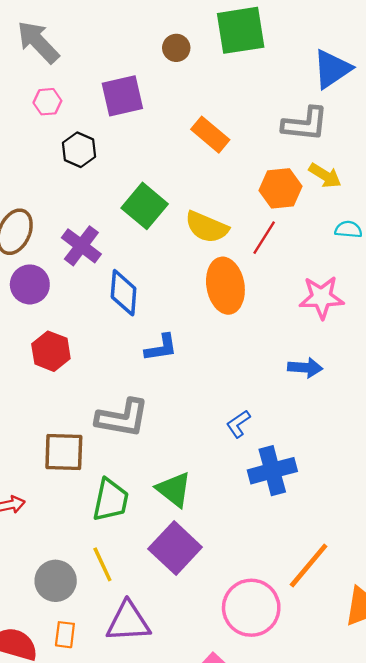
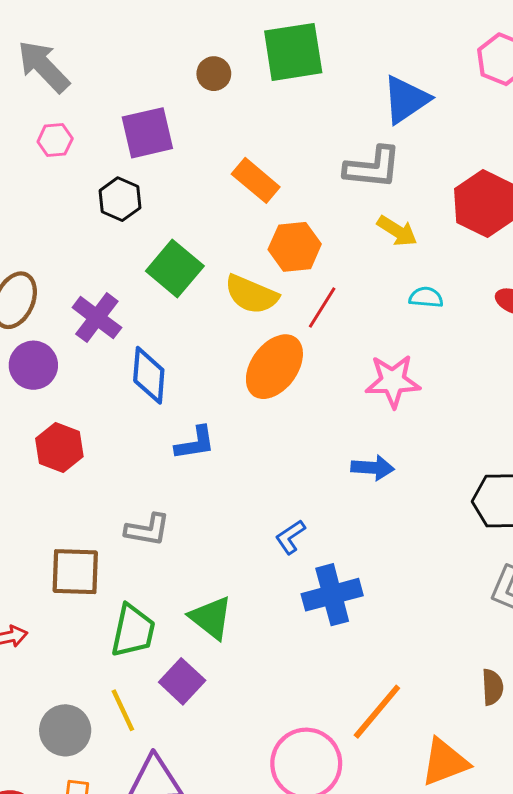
black hexagon: (79, 150) -> (120, 199), moved
orange hexagon: (280, 188) -> (295, 247), moved
orange ellipse: (225, 286) -> (274, 367), turned 46
gray L-shape: (122, 418) -> (147, 530), size x0.7
purple square: (175, 548) -> (182, 681), moved, size x0.7

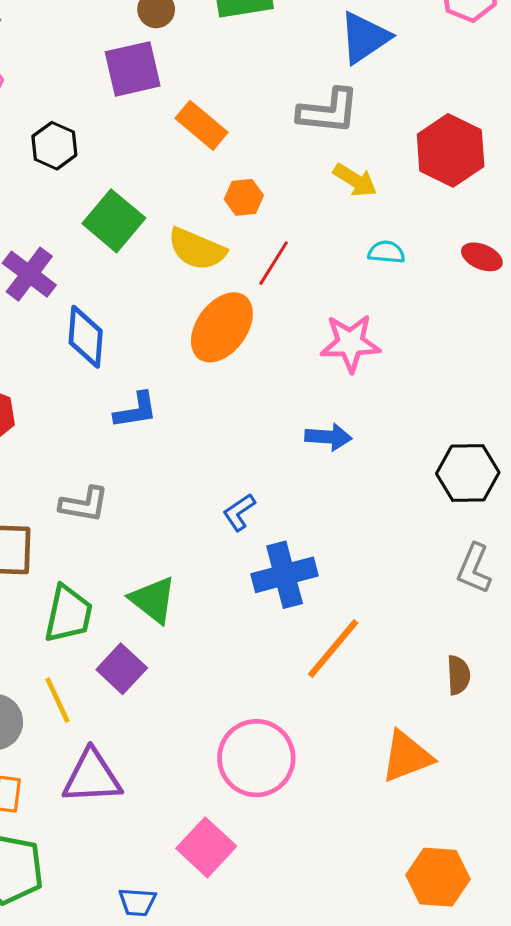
purple square: (147, 133) -> (133, 69), moved
orange hexagon: (295, 247) -> (244, 197), size x0.7
orange line: (377, 712) -> (333, 648), moved

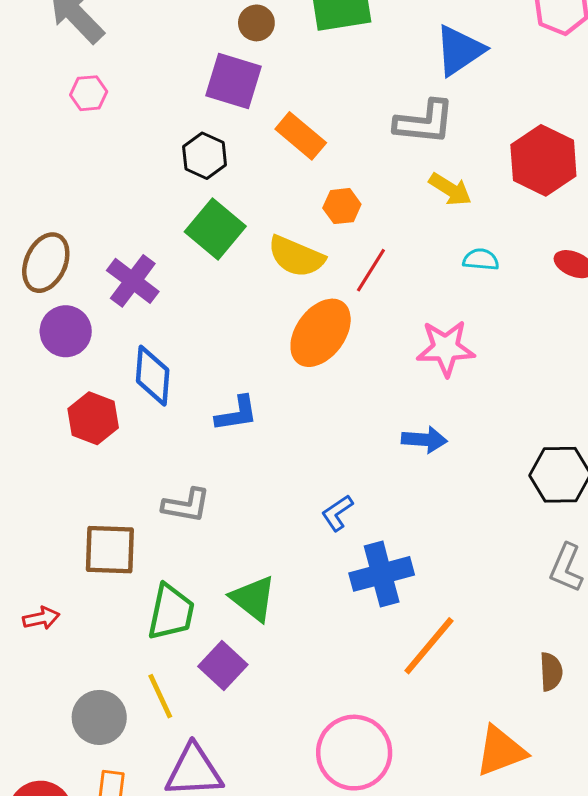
purple square: (133, 69) -> (234, 81), turned 30
black hexagon: (54, 146) -> (205, 156), moved
blue diamond: (86, 337) -> (153, 376), moved

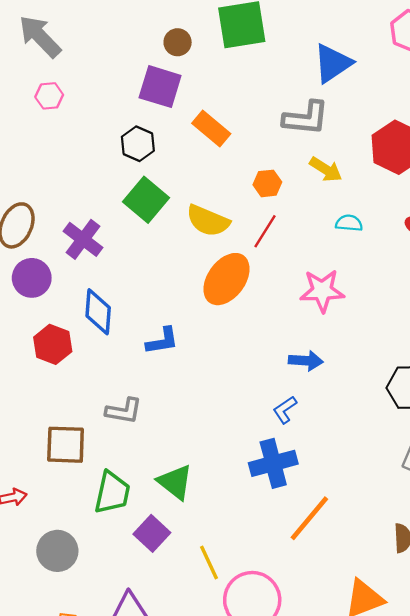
orange hexagon: (342, 206) -> (267, 183), moved
blue L-shape: (337, 513) -> (285, 410), moved
yellow line: (160, 696) -> (209, 563), moved
gray circle: (99, 717) -> (57, 551), moved

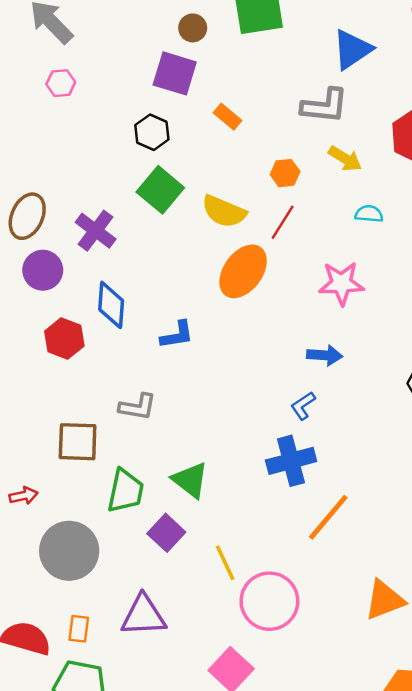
orange rectangle: (211, 129) -> (227, 117), size x0.7
gray circle: (57, 551) -> (69, 551), size x1.4

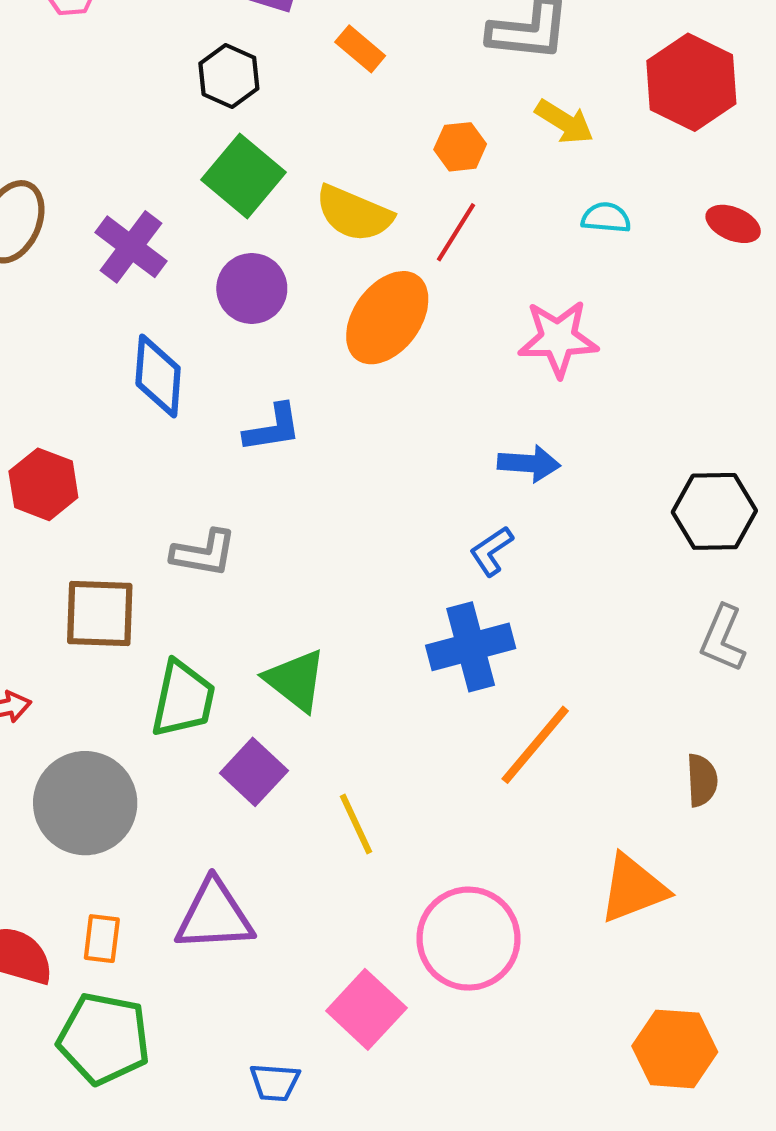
purple circle: (43, 270) -> (252, 288), moved
red hexagon: (64, 339) -> (43, 484), moved
pink circle: (269, 601) -> (469, 939), moved

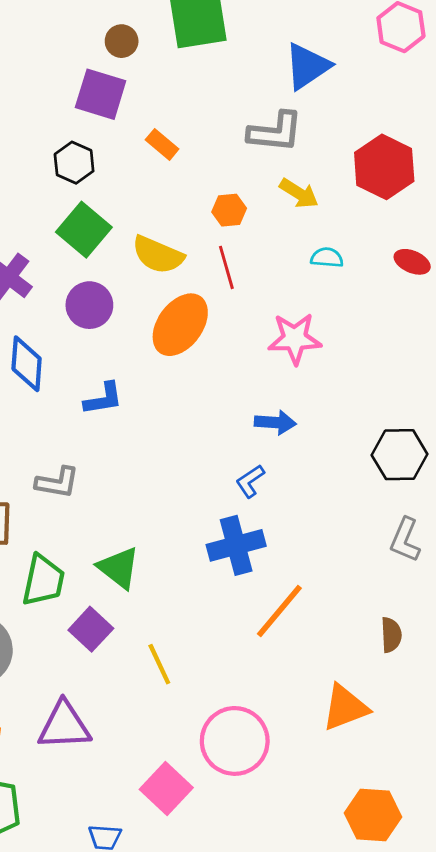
red line: (456, 232) -> (226, 267), turned -48

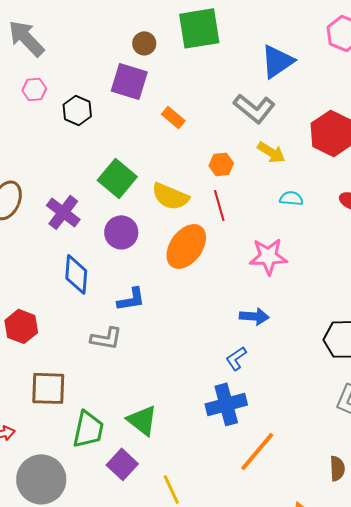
gray L-shape: (275, 132) -> (254, 108), turned 33
black hexagon: (74, 163) -> (77, 110), moved
gray L-shape: (57, 483) -> (106, 338), moved

